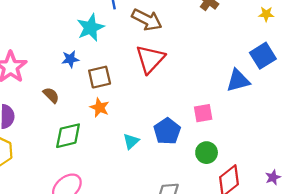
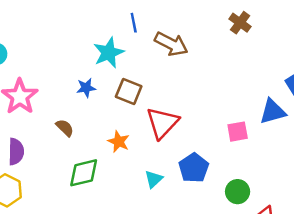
red triangle: (150, 59) -> (162, 123), moved
brown square: (100, 77) -> (129, 92), moved, turned 35
pink square: (203, 113) -> (238, 132), moved

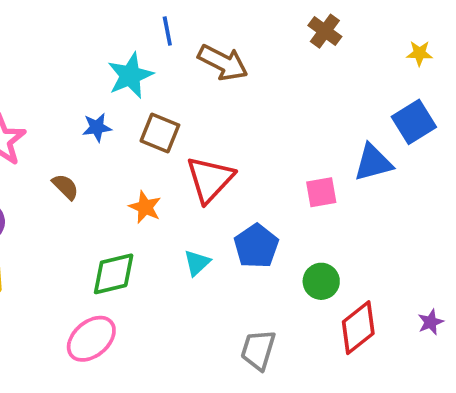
green diamond: (84, 173) -> (114, 274), moved

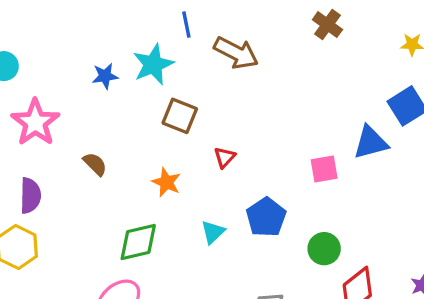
blue star: (97, 127) -> (105, 76), moved
red triangle: (210, 179) -> (225, 157), size x0.5

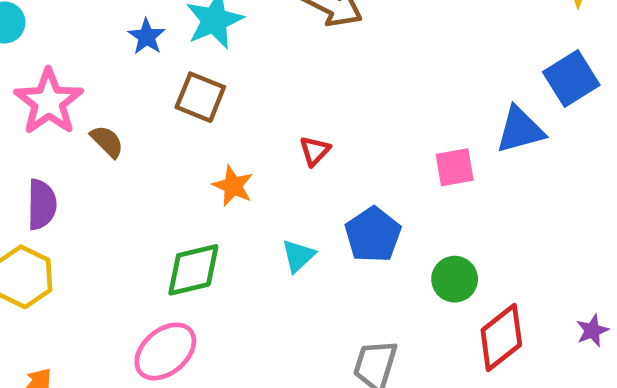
blue star: (105, 76) -> (147, 36), turned -30
brown square: (180, 116) -> (200, 97), moved
brown semicircle: (95, 164) -> (107, 141), moved

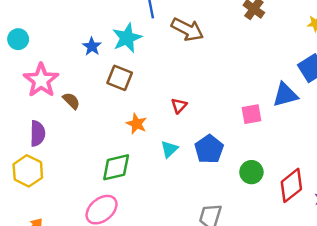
cyan triangle: (298, 256) -> (169, 149), moved
red diamond: (501, 337) -> (291, 185), moved

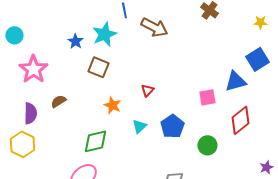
brown semicircle: (71, 101) -> (58, 101), moved, turned -77
red diamond: (291, 185) -> (240, 120), moved

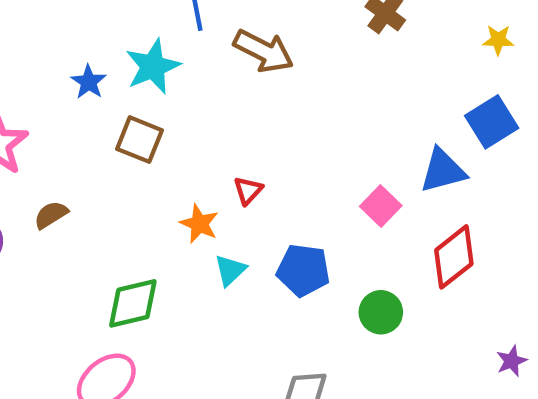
pink square: (207, 97) -> (381, 206), turned -36
orange star: (112, 105) -> (199, 224), moved
blue pentagon: (172, 126) -> (303, 270), turned -30

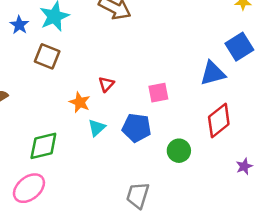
pink square: (381, 206) -> (158, 93), moved, turned 35
purple star: (511, 361) -> (244, 166), moved

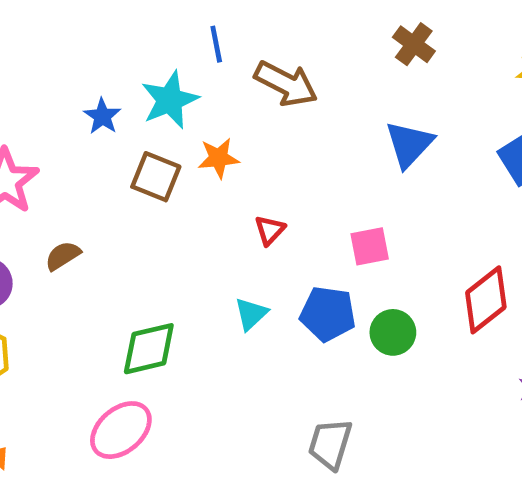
blue triangle: (213, 73) -> (409, 144), moved, turned -32
orange star: (80, 102) -> (219, 158), moved, turned -30
green circle: (179, 151) -> (393, 332), moved

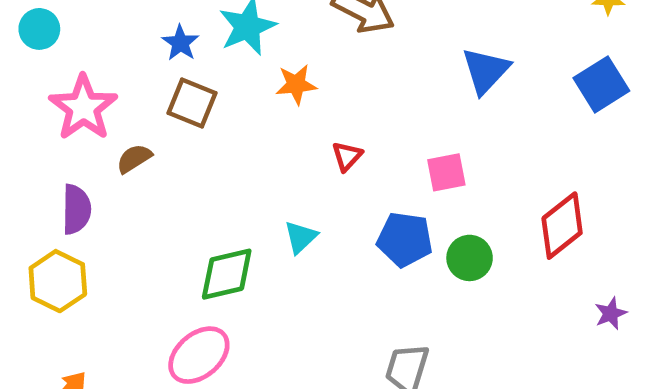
brown square: (156, 177) -> (192, 103), moved
brown semicircle: (63, 256) -> (134, 158), moved
cyan triangle: (251, 314) -> (301, 237), moved

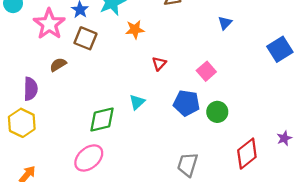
blue triangle: (486, 71) -> (225, 23), size x0.6
blue square: (601, 84) -> (280, 49), moved
pink star: (83, 108) -> (49, 24), moved
pink square: (446, 172) -> (206, 71), turned -30
red diamond: (562, 226) -> (247, 154), moved

